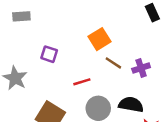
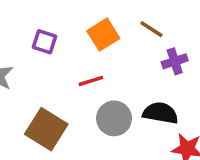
orange square: (100, 39) -> (103, 35), moved
brown line: (113, 63) -> (151, 29), moved

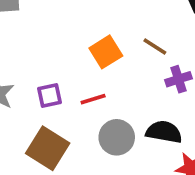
purple square: (44, 42) -> (49, 96), moved, turned -30

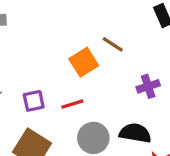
brown line: (155, 46) -> (113, 44), moved

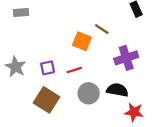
orange square: (84, 62) -> (82, 41), turned -36
purple cross: (148, 86) -> (126, 58), size x1.5

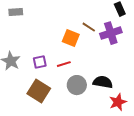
purple cross: (126, 58) -> (111, 33), moved
red star: (134, 112) -> (118, 102), turned -30

